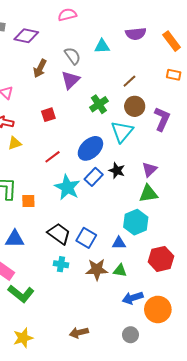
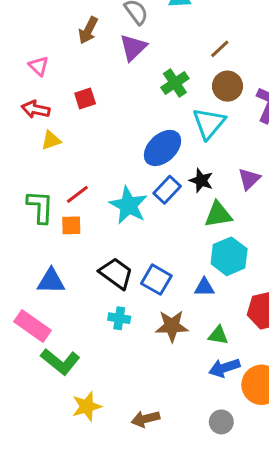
red square: (48, 115) -> (85, 98), moved
red line: (53, 157) -> (77, 194), moved
green triangle: (148, 194) -> (218, 215), moved
green triangle: (120, 271) -> (218, 335), moved
yellow star: (23, 338) -> (87, 406), moved

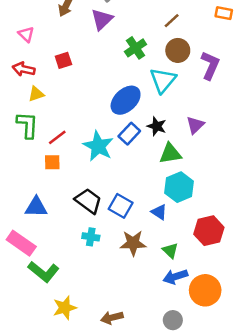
green L-shape: (40, 207) -> (27, 125), moved
blue triangle: (204, 287) -> (159, 212), turned 35
green triangle: (218, 335) -> (170, 251), turned 35

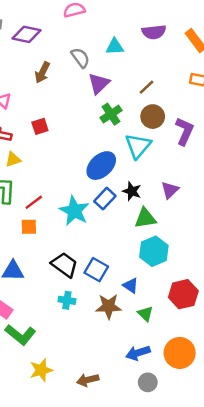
purple triangle: (102, 19) -> (99, 83), moved
blue triangle: (159, 212) -> (131, 286), moved
blue arrow: (175, 277) -> (138, 353), moved

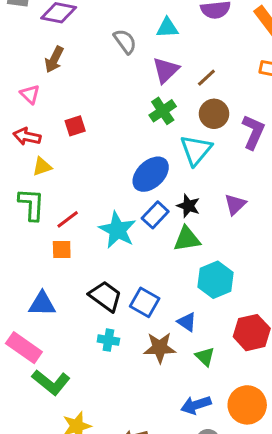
brown arrow: (42, 72) -> (54, 60), moved
purple triangle: (99, 83) -> (166, 70), moved
green triangle: (145, 218) -> (187, 239), moved

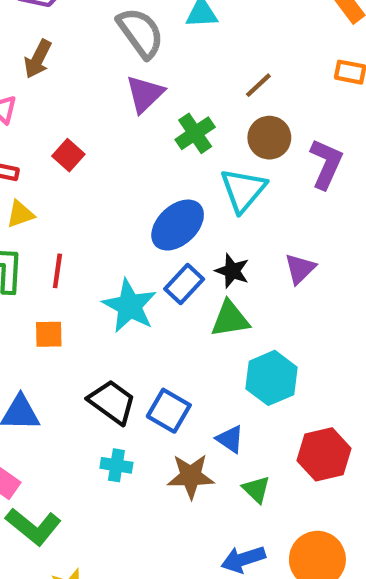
gray semicircle: (125, 41) -> (140, 33), size x1.4
purple triangle: (166, 70) -> (145, 94), moved
red square: (75, 126) -> (68, 155), turned -30
red line: (68, 219) -> (57, 271), moved, turned -45

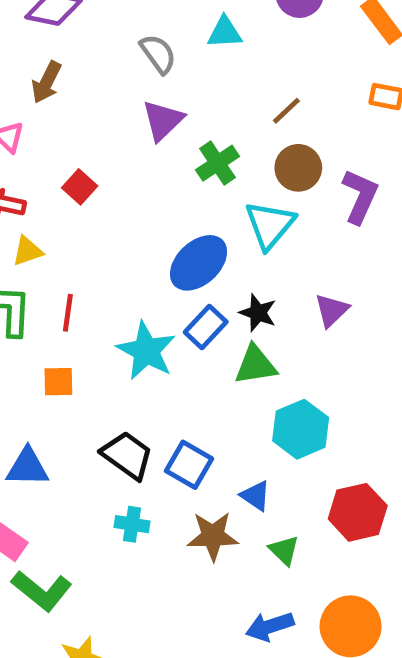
gray semicircle: (140, 33) -> (158, 54), size x0.7

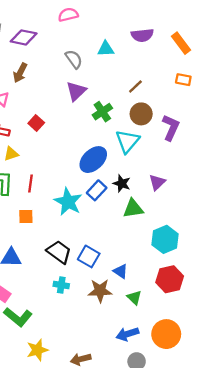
green triangle: (256, 365) -> (133, 209), moved
cyan hexagon: (301, 429) -> (165, 239), moved

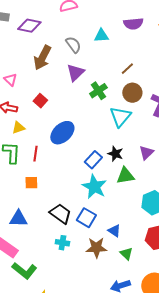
brown arrow: (20, 73) -> (42, 58), moved, size x1.4
blue ellipse: (93, 160) -> (62, 133), moved
cyan star: (68, 202) -> (94, 187), moved

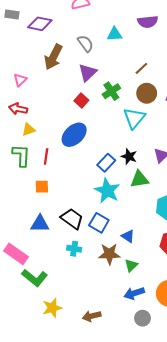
pink triangle: (10, 80) -> (20, 80), turned 32
red square: (40, 101) -> (81, 101), moved
blue triangle: (18, 219) -> (40, 224), moved
green triangle: (126, 254) -> (131, 265), moved, turned 32

